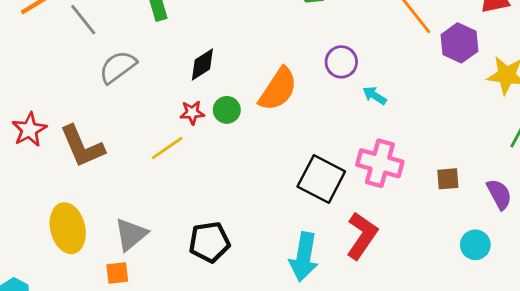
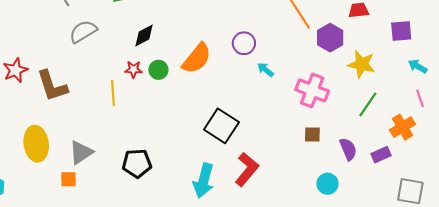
yellow line: (167, 148) -> (113, 93), turned -65
pink cross: (380, 163) -> (312, 90), moved

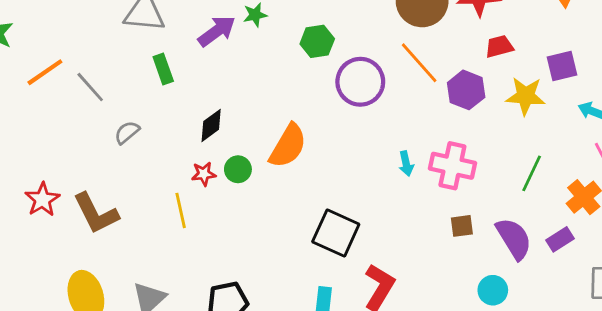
gray semicircle: (83, 31) -> (127, 132), size x0.7
purple circle: (244, 43) -> (360, 82), moved, size x1.5
yellow star: (362, 64) -> (526, 96), moved
cyan arrow: (265, 70) -> (406, 164), moved, turned -132
purple semicircle: (348, 149) -> (514, 239), size x1.4

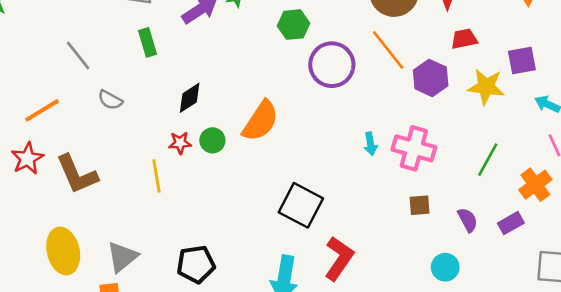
orange line: (45, 72) -> (42, 110), moved
gray semicircle: (127, 132) -> (110, 100), turned -115
purple semicircle: (514, 239) -> (468, 220), size x0.6

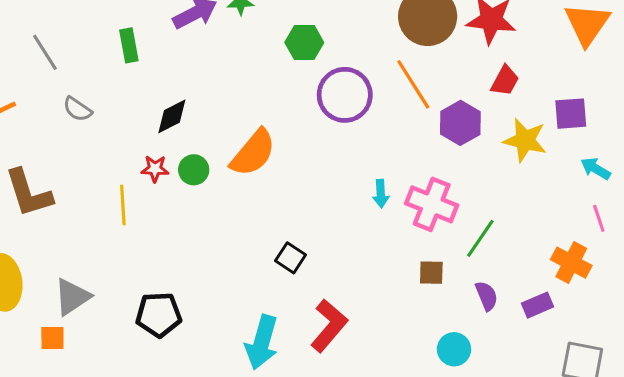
red trapezoid: (464, 39) -> (505, 81), turned 124
green line: (488, 160) -> (480, 238), moved
orange cross: (535, 185) -> (571, 263), turned -32
black square: (301, 205) -> (291, 258), size x0.6

